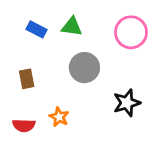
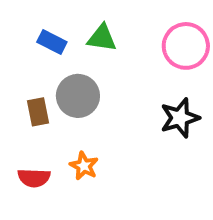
gray circle: (84, 68) -> (78, 96), moved
black star: (127, 103) -> (180, 118), moved

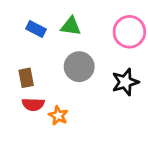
gray circle: (78, 96) -> (79, 67), moved
red semicircle: (34, 178) -> (33, 104), moved

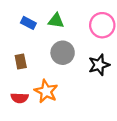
red semicircle: (33, 104) -> (20, 98), moved
orange star: (58, 115) -> (46, 91), size x1.5

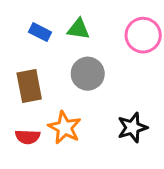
brown rectangle: (21, 62) -> (29, 86), size x1.5
black star: (99, 65) -> (132, 128), moved

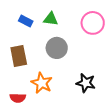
black star: (132, 128) -> (86, 83), turned 30
red semicircle: (28, 137) -> (18, 98), moved

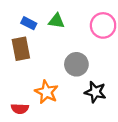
gray circle: (57, 48) -> (76, 64), moved
brown rectangle: (19, 56) -> (21, 49), moved

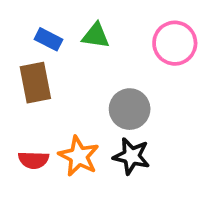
black star: (95, 92) -> (131, 156), moved
red semicircle: (20, 109) -> (33, 160), moved

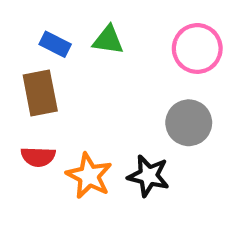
gray circle: (130, 109) -> (189, 123), moved
red semicircle: (33, 160) -> (38, 157), moved

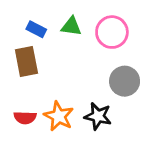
pink circle: (197, 48) -> (112, 32), moved
red semicircle: (38, 157) -> (25, 118), moved

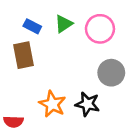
green triangle: (71, 26) -> (64, 24), turned -42
red semicircle: (25, 118) -> (13, 122), moved

